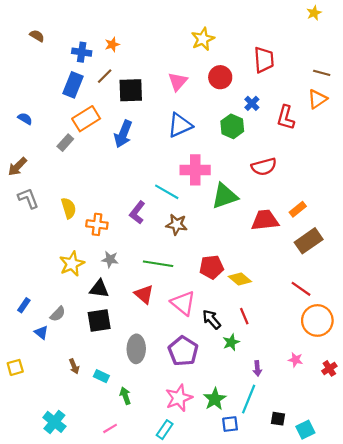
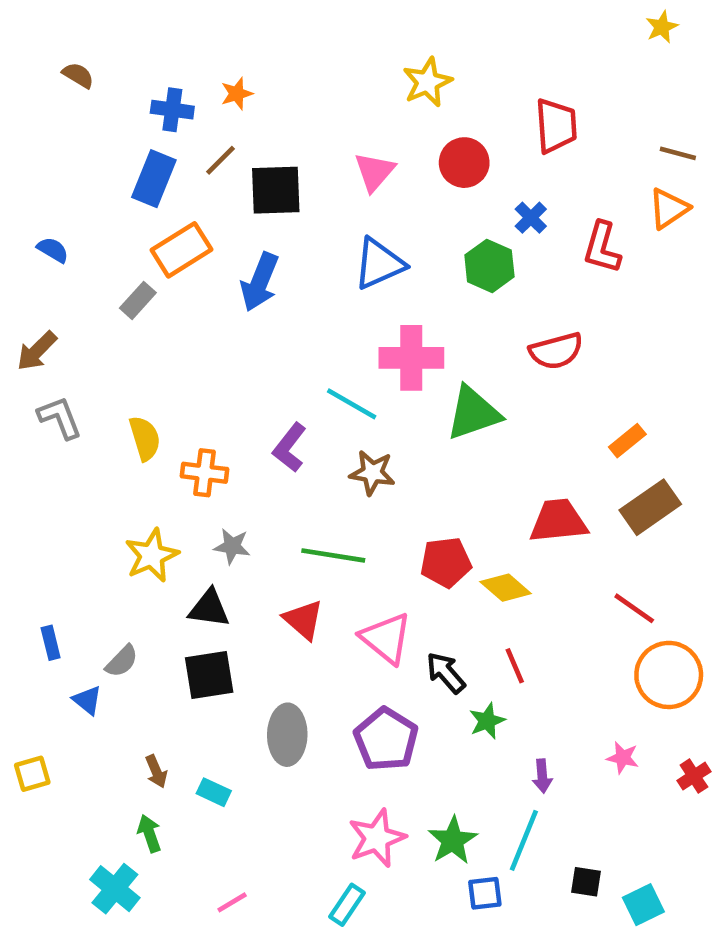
red trapezoid: (265, 220) -> (558, 521), moved
blue rectangle: (24, 305) -> (51, 643), turned -48
green arrow: (125, 396) -> (149, 833), moved

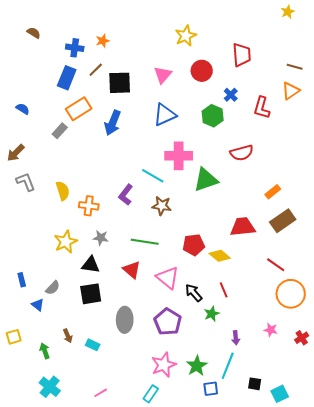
green arrow: (149, 833) -> (45, 351), moved

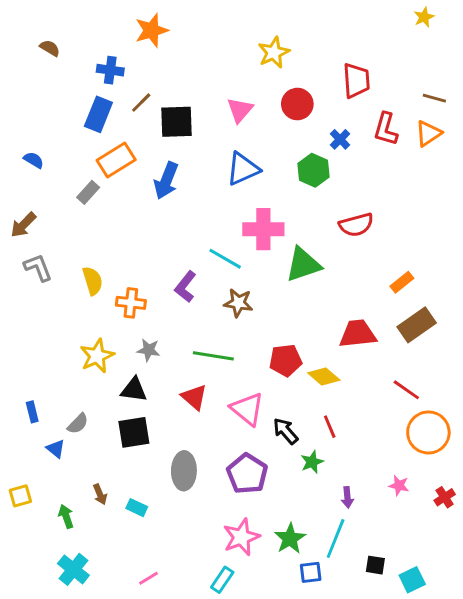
orange star: (103, 41) -> (151, 30), moved, size x1.6
red L-shape: (262, 108) -> (386, 129), moved

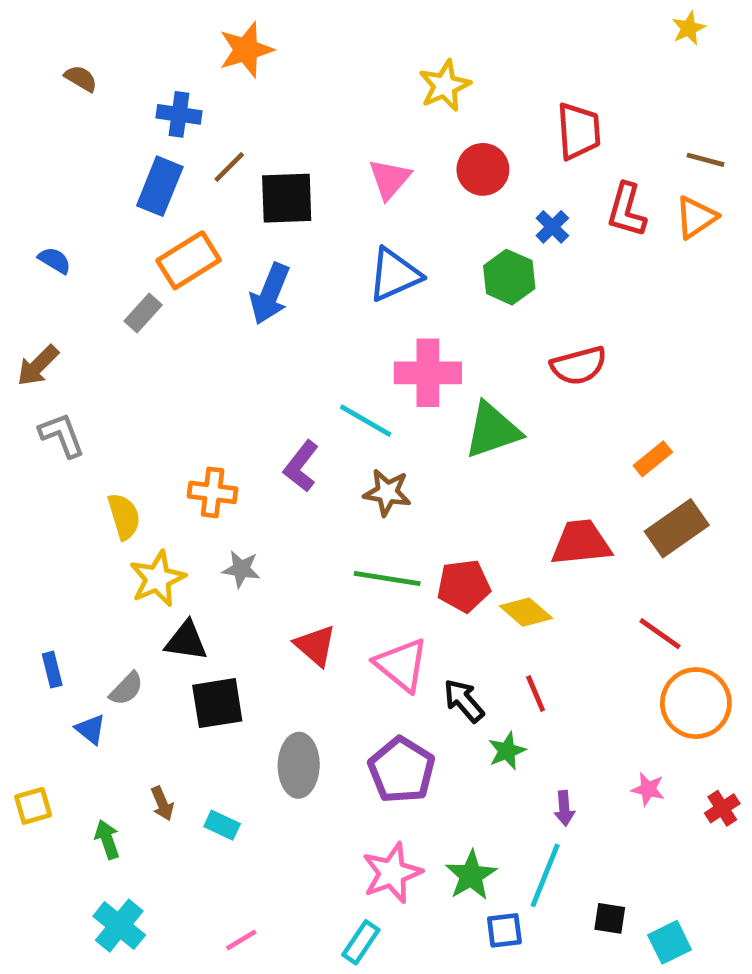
yellow semicircle: (93, 281) -> (124, 516), moved
green line: (213, 356) -> (387, 579), moved
black triangle: (134, 390) -> (186, 641), moved

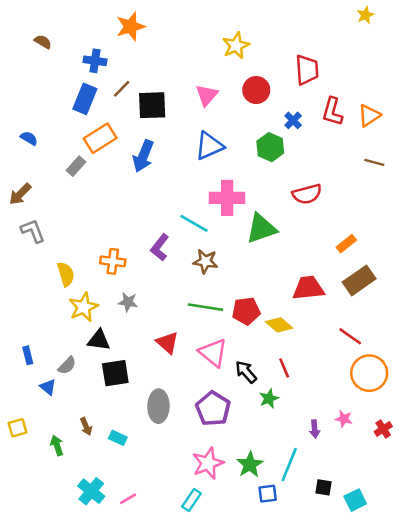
brown line: (705, 160) -> (374, 162), moved
purple arrow: (564, 808) -> (315, 429), moved
cyan cross: (119, 926) -> (91, 491), moved

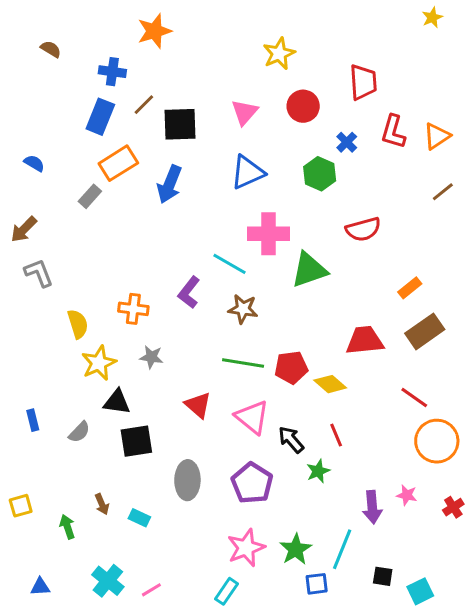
brown line: (374, 162) -> (443, 192), turned -54
blue triangle: (48, 387) -> (40, 587), moved, turned -42
purple arrow: (315, 429) -> (372, 507), size x1.5

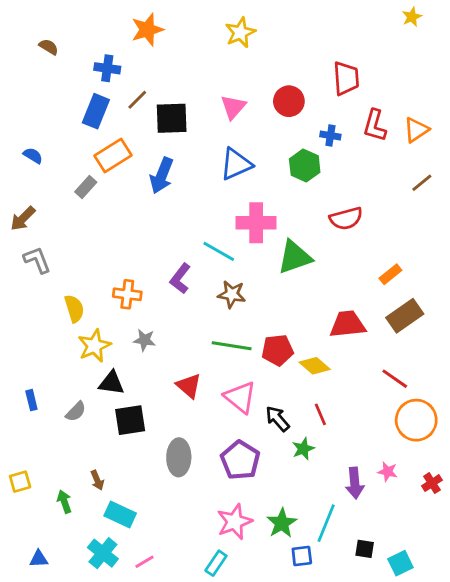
yellow star: (279, 54) -> (240, 33), moved
blue cross: (347, 142) -> (330, 135), turned -36
cyan rectangle: (139, 518) -> (120, 515), moved, size x1.5

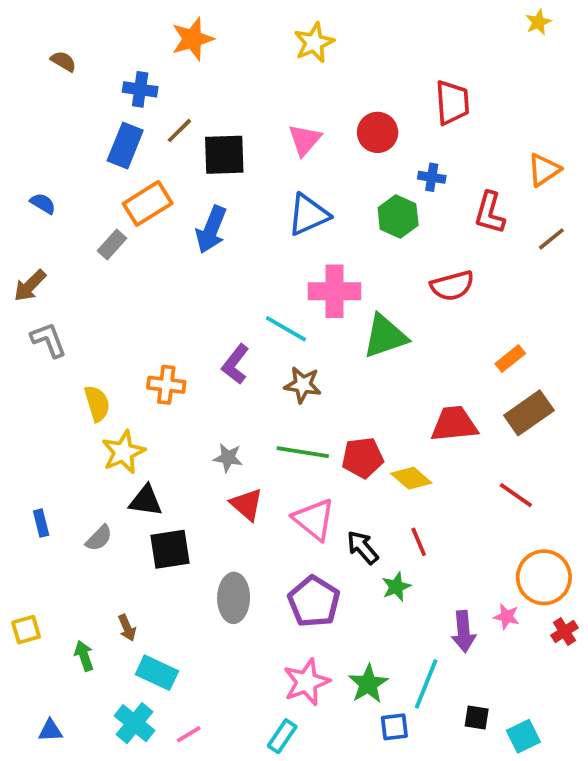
red L-shape: (375, 125) -> (490, 213), moved
gray star: (144, 340) -> (228, 458), moved
orange circle: (416, 420) -> (544, 577), moved

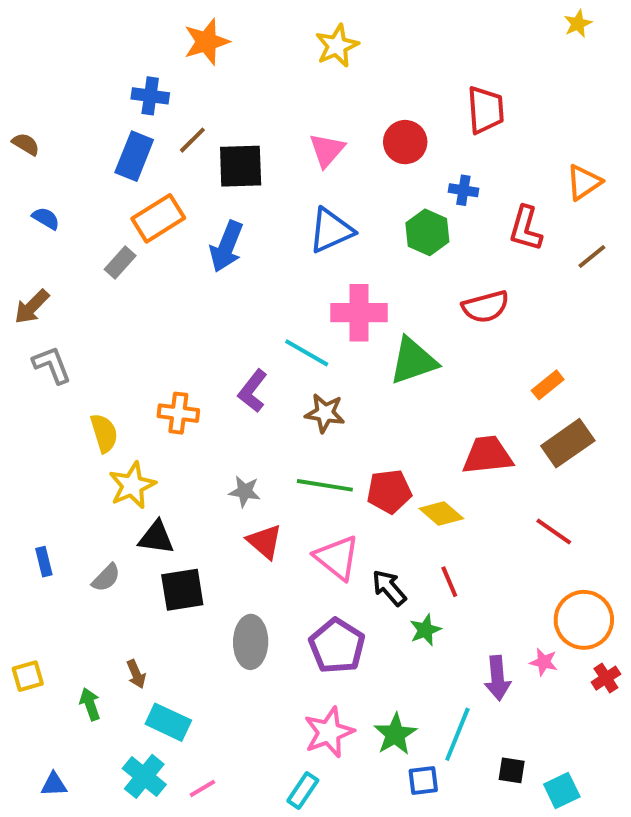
brown semicircle: (63, 61) -> (26, 144), moved

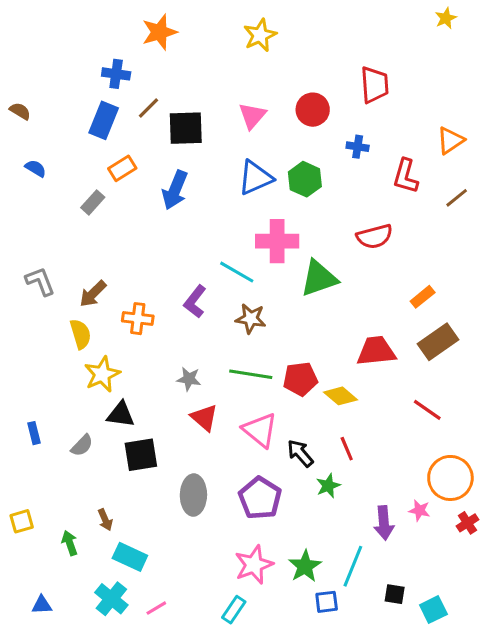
orange rectangle: (158, 218) -> (122, 168), size x0.7
green hexagon: (427, 232) -> (305, 179), moved
brown arrow: (32, 307) -> (93, 294), moved

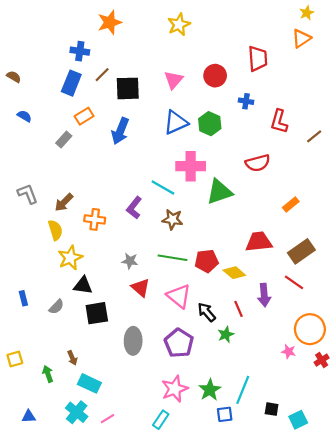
orange triangle: (450, 140) -> (301, 38), moved
brown rectangle: (438, 342) -> (301, 251), moved
purple arrow: (384, 523) -> (264, 295), moved

